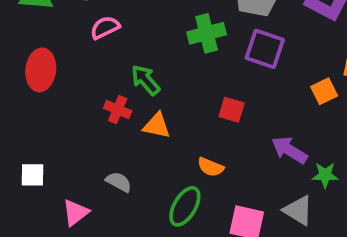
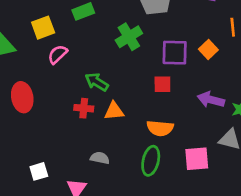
purple square: (265, 49) -> (175, 53), moved
orange square: (324, 91) -> (208, 50), moved
orange semicircle: (211, 167) -> (160, 128), size x1.4

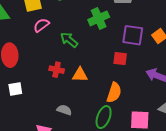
green arrow: (97, 82) -> (69, 40), moved
orange semicircle: (160, 128) -> (114, 93), turned -84
white square: (39, 171) -> (15, 89), moved

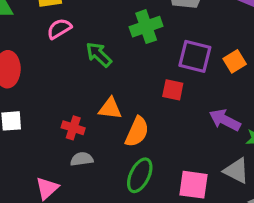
red cross: (57, 70) -> (73, 128), moved
orange semicircle: (114, 93) -> (137, 132), moved
gray semicircle: (64, 110) -> (82, 159), turned -32

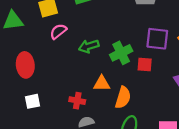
green cross: (146, 27) -> (121, 53), moved
green arrow: (99, 55) -> (89, 46), turned -54

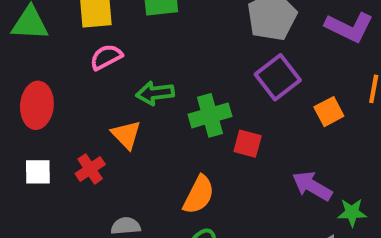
purple square: (157, 39) -> (278, 77), moved, turned 35
orange triangle: (102, 84) -> (126, 135), moved, turned 36
red cross: (77, 101) -> (90, 169), moved, turned 35

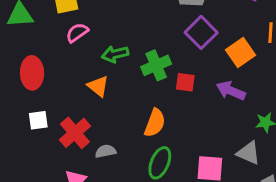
orange square: (329, 112) -> (240, 53), size x1.4
red cross: (90, 169) -> (75, 133), moved, size x1.5
purple arrow: (312, 186) -> (231, 91), moved

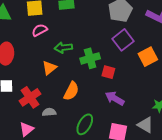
orange triangle: (98, 86) -> (49, 68), turned 35
purple arrow: (231, 91) -> (115, 98), moved
orange semicircle: (155, 123) -> (71, 91), moved

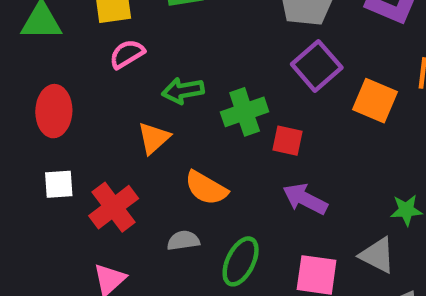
orange square: (148, 57) -> (375, 101), turned -36
orange semicircle: (71, 91) -> (206, 188), turned 96
gray semicircle: (49, 112) -> (183, 241), moved

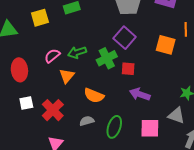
pink semicircle: (127, 54) -> (52, 56), moved
purple square: (317, 66) -> (125, 38), moved

